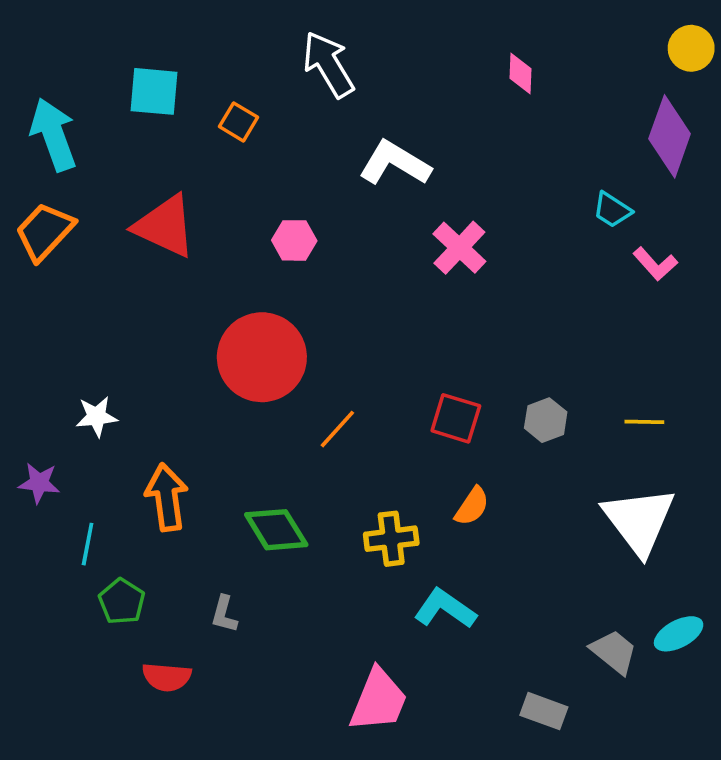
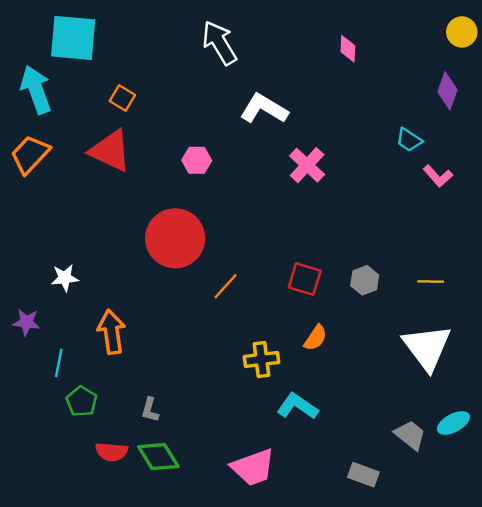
cyan square: (154, 91) -> (73, 38), moved, size x1.4
orange square: (239, 122) -> (122, 98), moved
purple diamond: (670, 136) -> (447, 91), size x0.7
green diamond: (276, 530) -> (158, 457), moved
pink trapezoid: (379, 700) -> (253, 467), turned 48

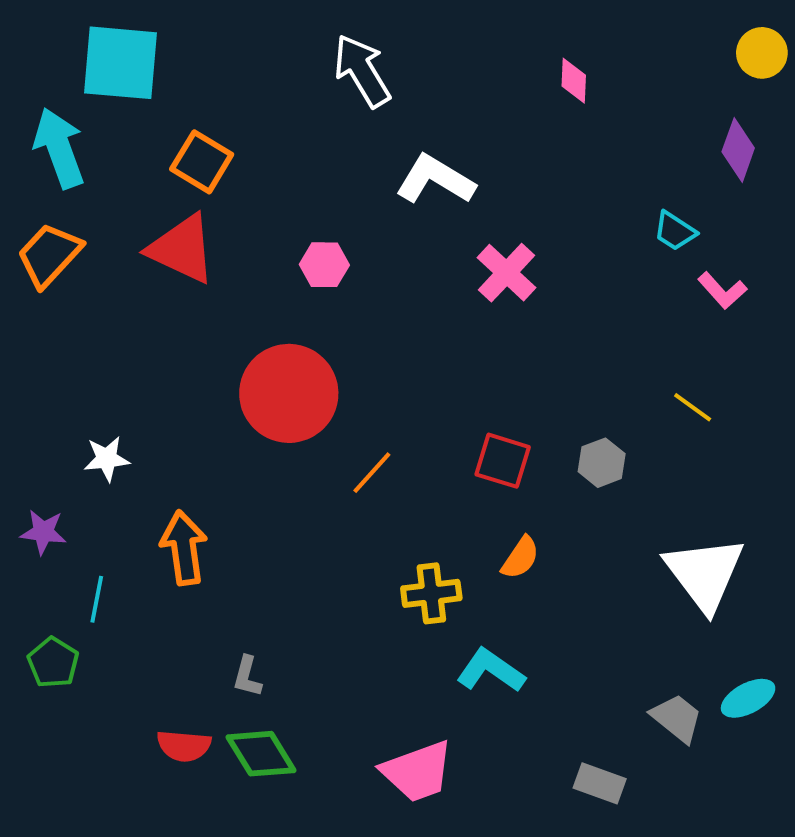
orange square: (122, 98) -> (202, 162), size x1.4
yellow line: (431, 281) -> (693, 407), moved, turned 35
green pentagon: (82, 401) -> (53, 663), moved

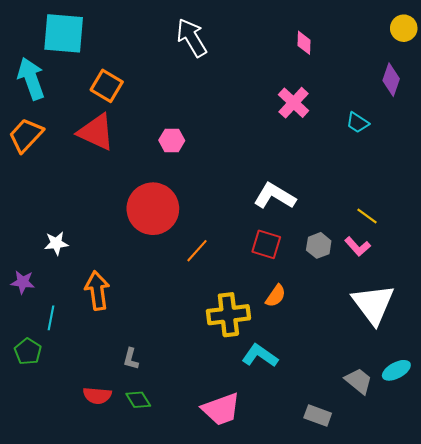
white L-shape: (435, 180) -> (275, 196), moved
pink cross: (507, 273) -> (294, 103), moved
pink L-shape: (722, 290) -> (358, 246), moved
yellow cross: (431, 593) -> (228, 315), size x1.4
green diamond: (261, 754) -> (138, 400), size x0.7

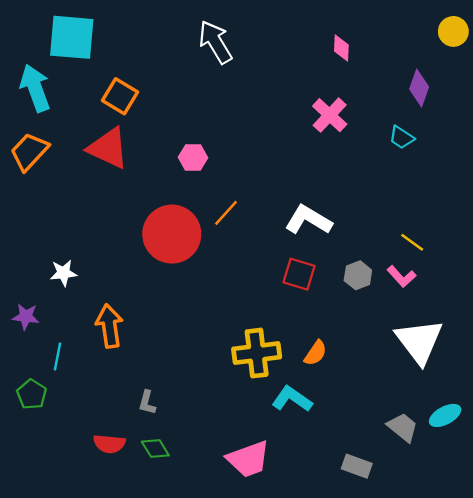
purple diamond: (391, 80) -> (419, 88), moved
orange line: (197, 251) -> (226, 213), moved
orange semicircle: (276, 296) -> (316, 353), moved

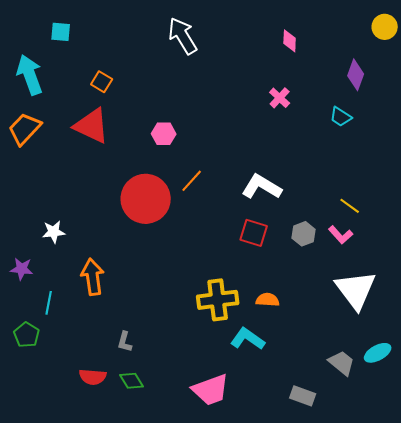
cyan square: (72, 37) -> (61, 32), size x0.5
orange square: (120, 96) -> (102, 82), size x0.7
pink cross: (330, 115) -> (280, 98), size x0.7
orange semicircle: (316, 353) -> (268, 300), turned -120

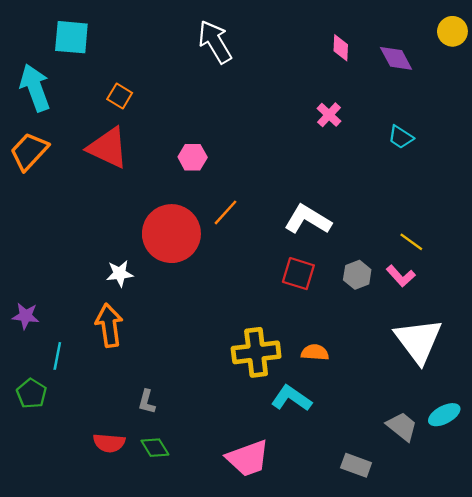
cyan square: (61, 32) -> (71, 37), size x1.5
purple diamond: (356, 75) -> (396, 58), moved, turned -48
white star: (54, 232) -> (120, 274), moved

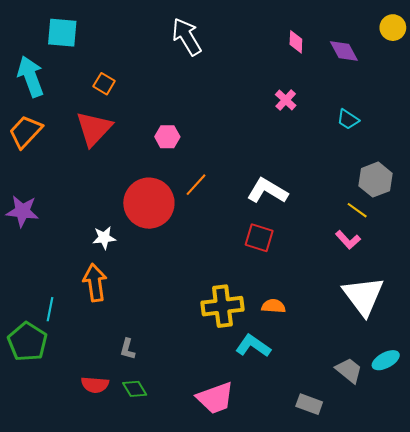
red triangle: (108, 148) -> (94, 129), turned 48
gray hexagon: (357, 275) -> (375, 180), moved, size x1.4
purple star: (26, 316) -> (22, 211), moved, size x1.4
green pentagon: (31, 394) -> (28, 342), size x1.5

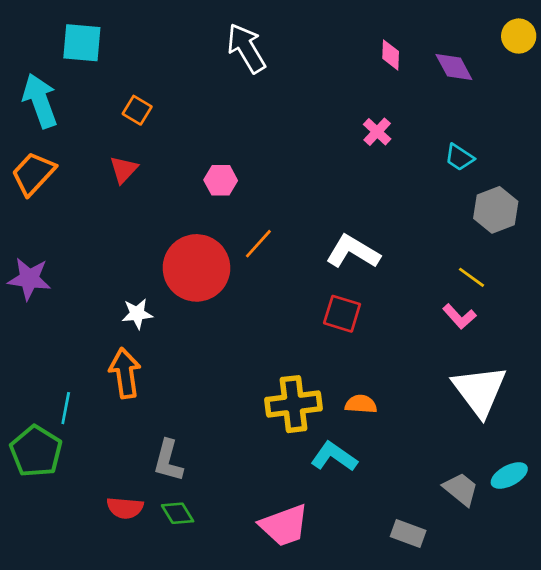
red triangle: (94, 129) -> (124, 169), size x0.6
gray hexagon: (375, 180) -> (496, 210), moved
gray L-shape: (128, 349) -> (168, 461), size x1.5

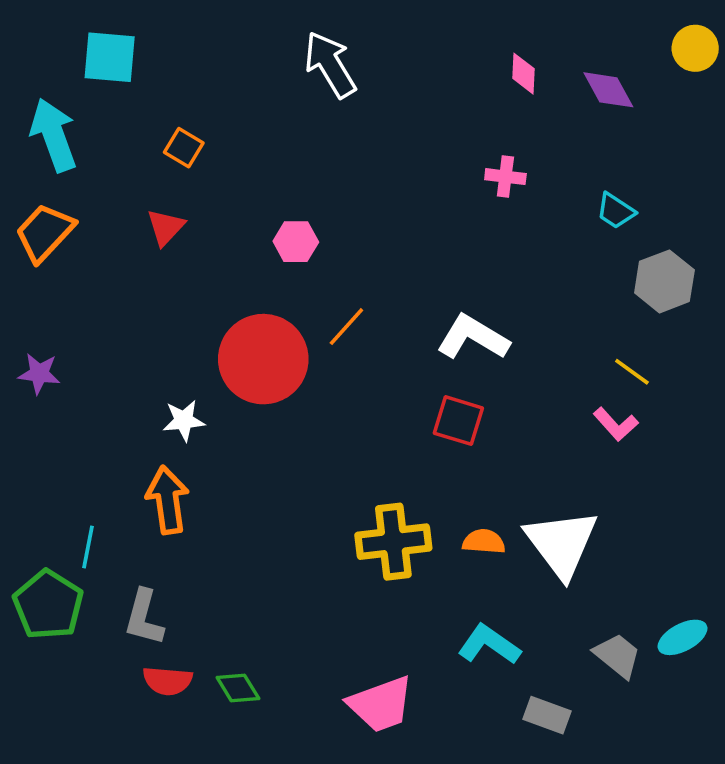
pink cross: (377, 132) -> (505, 177), turned -36
purple star: (29, 279) -> (39, 374), size x0.7
white triangle: (480, 391) -> (561, 543), moved
cyan L-shape: (334, 457) -> (489, 645), moved
gray L-shape: (168, 461) -> (144, 618), moved

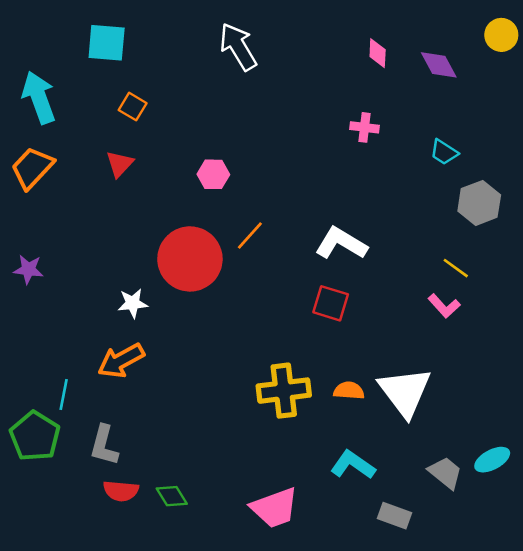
cyan square: (110, 57) -> (107, 43), moved
orange arrow: (167, 500) -> (121, 361), turned -111

